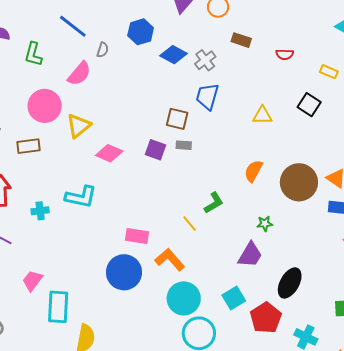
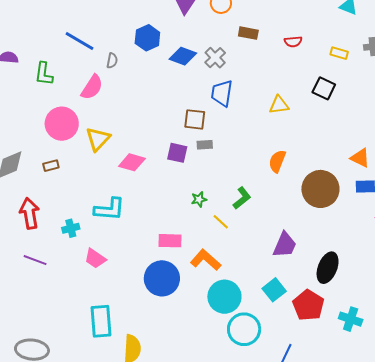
brown rectangle: (28, 146) -> (51, 166), size x0.7
brown circle: (299, 182) -> (320, 189), moved
green star: (265, 224) -> (199, 199), moved
pink trapezoid: (32, 281) -> (95, 258), moved, turned -85

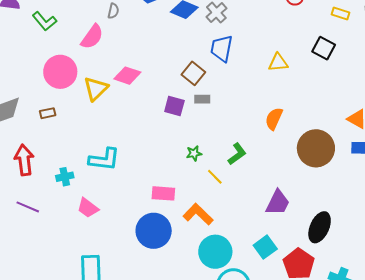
green L-shape: (44, 74) -> (45, 21), turned -50
brown square: (195, 119) -> (193, 73), turned 30
pink diamond: (132, 162) -> (127, 76), moved

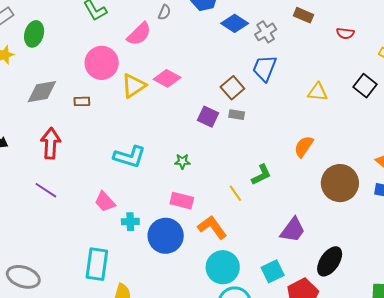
green star: (194, 153) -> (182, 161), moved
cyan cross: (65, 177) -> (130, 222), moved

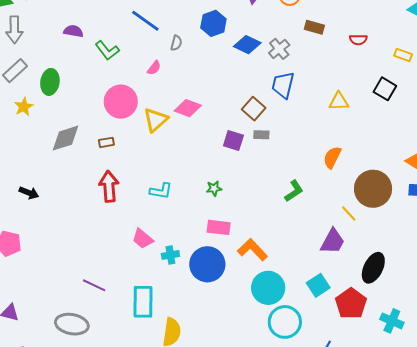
pink semicircle: (139, 34) -> (154, 68), size x0.6
red arrow: (51, 143) -> (109, 186), moved
cyan L-shape: (129, 157) -> (161, 191), size x0.7
purple line: (46, 190) -> (94, 285), moved
yellow line: (235, 193) -> (349, 214), moved

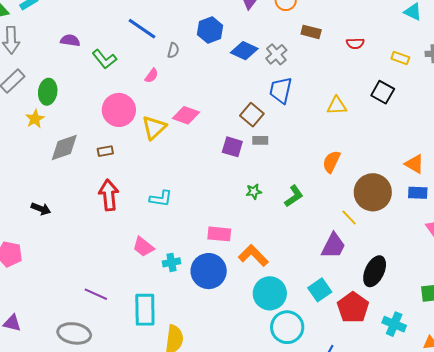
yellow star: (24, 107) -> (35, 119), moved
green star: (214, 188) -> (254, 192), moved
black arrow: (29, 193) -> (41, 209), moved

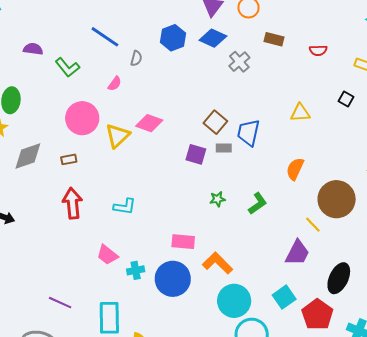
blue diamond: (244, 51) -> (213, 38), moved
blue trapezoid: (281, 90) -> (248, 133), moved
black square: (383, 92) -> (346, 99), size x0.7

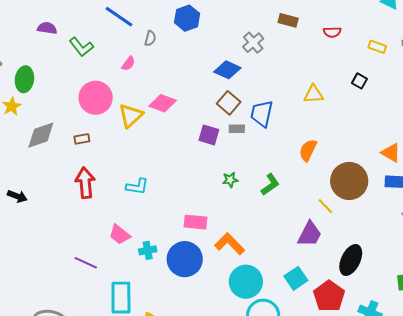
blue diamond: (213, 38) -> (227, 70), moved
purple line: (60, 303) -> (86, 263), moved

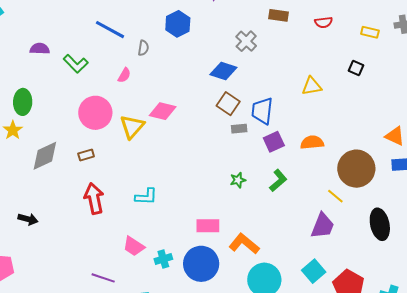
purple square: (209, 135) -> (274, 142), moved, turned -35
orange semicircle: (308, 150) -> (312, 142), turned 65
black ellipse: (351, 260) -> (380, 224), moved, turned -32

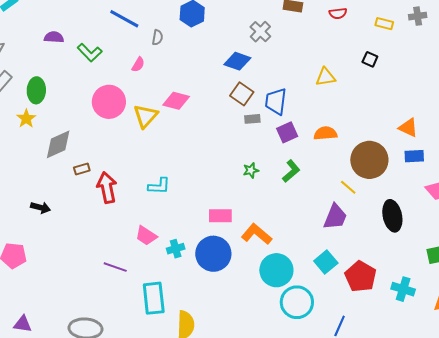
brown rectangle: (86, 155) -> (82, 169), moved

